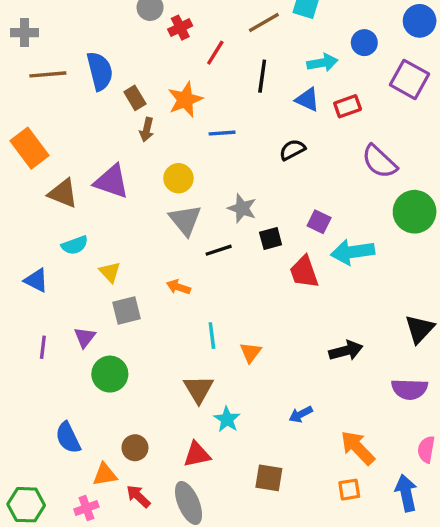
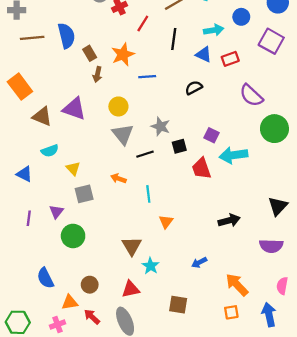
cyan line: (212, 336) -> (148, 194), moved

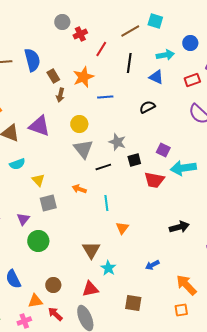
red rectangle: (230, 59) -> (192, 80), moved
red trapezoid: (201, 168) -> (154, 180), turned -60

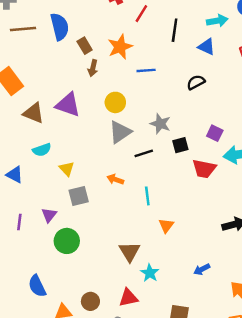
gray triangle: (83, 149) -> (120, 132), turned 35
brown circle: (53, 285) -> (90, 301), moved

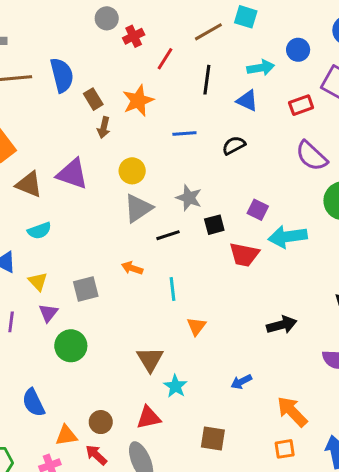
blue line: (146, 70) -> (184, 133), moved
yellow triangle: (67, 169) -> (38, 281), moved

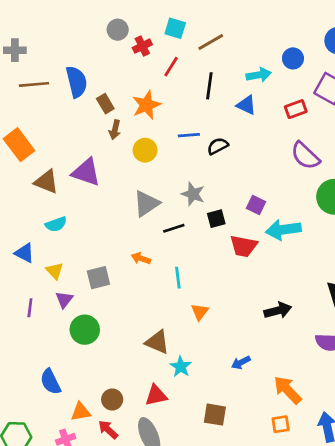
cyan square: (246, 17) -> (175, 28), moved
black semicircle: (234, 145) -> (218, 146), moved
yellow circle: (132, 171) -> (145, 150), moved
brown triangle: (150, 359) -> (157, 342), turned -36

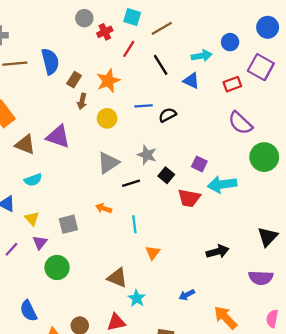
black line: (209, 86) -> (161, 65), turned -40
brown rectangle: (105, 104) -> (74, 80), turned 63
black square: (216, 219) -> (166, 175), turned -35
purple line: (30, 308) -> (11, 249), turned 35

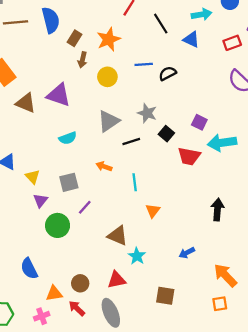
cyan semicircle: (33, 180) -> (68, 138), moved
purple line: (11, 249) -> (85, 207), moved
black arrow: (218, 252) -> (217, 210), turned -70

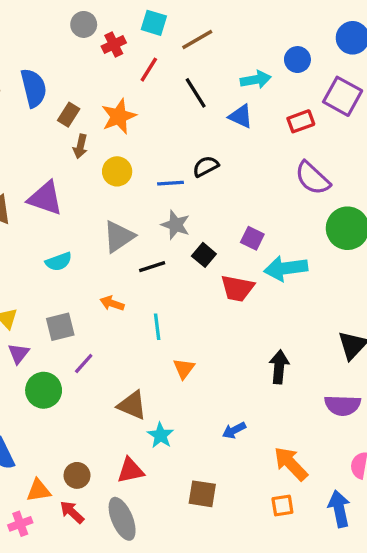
blue line: (144, 64) -> (171, 183), moved

